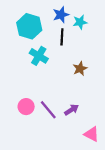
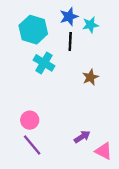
purple line: (48, 110) -> (32, 145), moved
purple arrow: (71, 110) -> (82, 137), moved

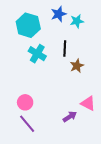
black line: (70, 42) -> (65, 49), moved
pink triangle: (104, 151) -> (88, 103), moved

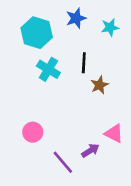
cyan star: (77, 21) -> (110, 27), moved
purple line: (27, 124) -> (63, 162), moved

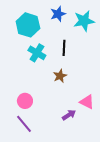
cyan star: (110, 27) -> (84, 21), size x1.5
brown star: (100, 85) -> (60, 76), moved
purple line: (63, 162) -> (24, 124), moved

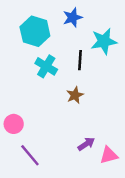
cyan star: (84, 21) -> (104, 41), moved
pink circle: (25, 101) -> (14, 124), moved
pink triangle: (87, 102) -> (109, 155), moved, turned -42

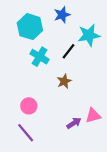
black line: (80, 60) -> (68, 51), turned 35
pink circle: (14, 124) -> (29, 106), moved
pink triangle: (109, 155) -> (93, 116), moved

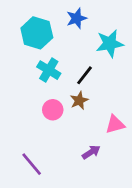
black line: (68, 51) -> (85, 75), moved
pink circle: (29, 106) -> (53, 110), moved
pink triangle: (93, 116) -> (115, 124), moved

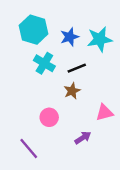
blue star: (77, 18) -> (70, 37), moved
black line: (85, 75) -> (77, 68), turned 30
pink circle: (53, 110) -> (49, 117), moved

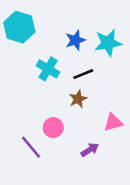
cyan hexagon: (34, 30) -> (19, 27), moved
purple line: (29, 149) -> (31, 147), moved

